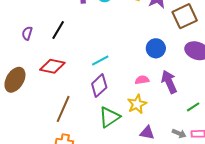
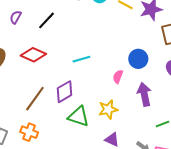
pink semicircle: (142, 80) -> (118, 77), moved, turned -72
purple diamond: (99, 86) -> (65, 92), moved
green triangle: (109, 117) -> (78, 116), turned 40

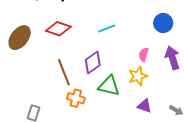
pink semicircle: (118, 77) -> (144, 55), moved
brown line: (35, 99) -> (64, 72), turned -52
orange cross: (29, 132) -> (76, 98), moved

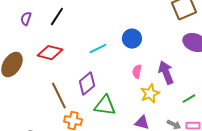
blue circle: (163, 23) -> (132, 39), moved
yellow star: (138, 76) -> (150, 94), moved

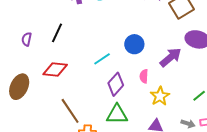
purple arrow: (166, 73) -> (171, 57), moved, turned 80
purple diamond: (87, 84) -> (116, 84), moved

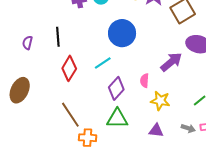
black line: (57, 33) -> (58, 37), turned -30
blue circle: (134, 44) -> (122, 33), moved, size x1.4
red diamond: (55, 70) -> (69, 68), moved, turned -65
yellow star: (160, 96) -> (160, 101), turned -30

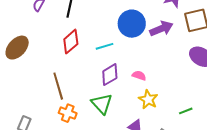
purple arrow: (171, 62) -> (161, 29), moved
pink semicircle: (144, 81) -> (139, 76), turned 88
green triangle: (117, 119) -> (102, 104), turned 30

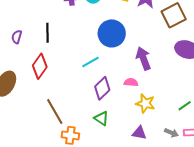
purple arrow: (161, 29) -> (143, 58), moved, turned -75
red diamond: (71, 42) -> (40, 66), moved
green triangle: (102, 104) -> (101, 118), size x0.7

